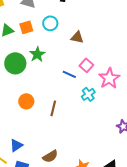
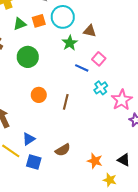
cyan circle: (50, 23) -> (63, 17), size x1.5
green star: (37, 54) -> (70, 43), moved
pink star: (109, 78) -> (122, 100), moved

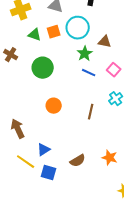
green triangle: (20, 24) -> (35, 35), turned 40
blue line: (82, 68) -> (89, 73), moved
brown line: (66, 102) -> (91, 112), moved
orange star: (95, 161) -> (110, 158), moved

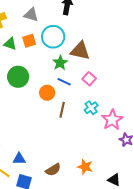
brown triangle: (105, 42) -> (80, 51), size x1.5
orange circle: (54, 106) -> (47, 93), moved
brown line: (91, 112) -> (62, 110), moved
blue triangle: (44, 150) -> (19, 159), turned 32

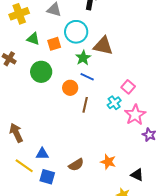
orange square: (29, 41) -> (54, 44), moved
pink square: (89, 79) -> (128, 87), moved

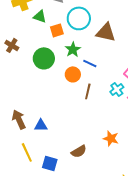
green triangle: (33, 39) -> (40, 16), moved
green star: (83, 58) -> (73, 49), moved
blue triangle: (42, 154) -> (41, 125), moved
orange star: (108, 162) -> (111, 138), moved
yellow line: (24, 166) -> (27, 152), turned 30

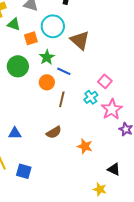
brown triangle: (106, 32) -> (80, 40), turned 30
brown semicircle: (79, 151) -> (54, 132), moved

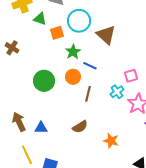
green circle: (18, 66) -> (44, 81), moved
pink square: (105, 81) -> (131, 76), turned 32

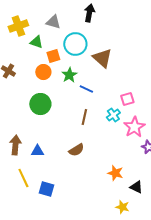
orange circle: (73, 77) -> (43, 72), moved
brown arrow: (19, 122) -> (15, 145), turned 30
orange star: (111, 141) -> (115, 173), moved

